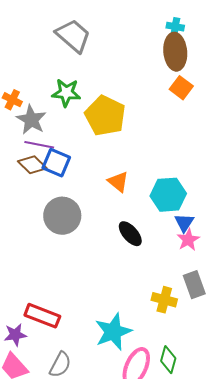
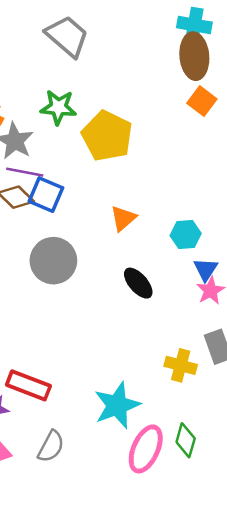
cyan cross: (175, 27) -> (194, 25), size x1.5
orange triangle: (118, 182) -> (123, 218), turned 40
cyan hexagon: (168, 195) -> (186, 234), size x0.7

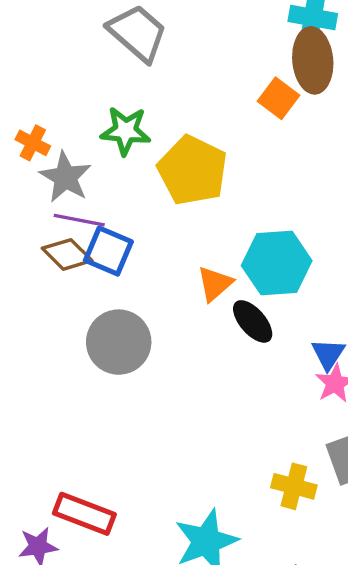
orange square: (202, 101) -> (278, 98), moved
cyan hexagon: (186, 234) -> (277, 263), moved, size x1.6
black ellipse: (138, 283) -> (253, 321), moved

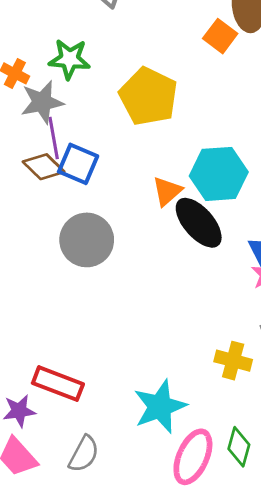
green star: (126, 131) -> (69, 59), moved
gray star: (65, 177) -> (42, 102), turned 30
purple line: (79, 220) -> (54, 138), turned 69
black ellipse: (253, 321) -> (199, 223), size x1.4

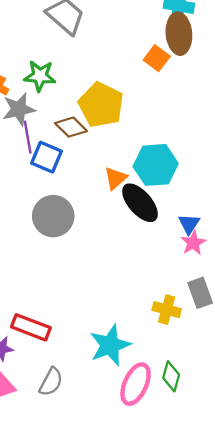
brown diamond: (44, 167) -> (71, 127), moved

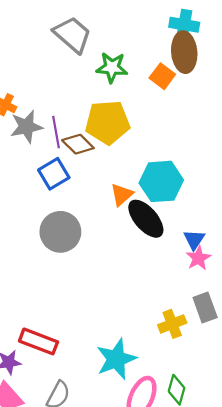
green star: (40, 76) -> (112, 67), moved
yellow pentagon: (101, 105) -> (108, 122), turned -30
purple line: (28, 137) -> (56, 132), moved
blue square: (47, 157) -> (54, 174), turned 36
yellow cross: (167, 310) -> (172, 324), turned -36

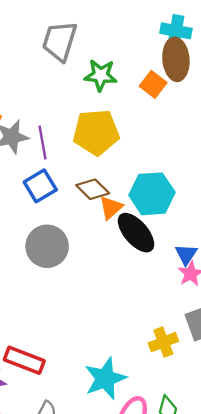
gray trapezoid: (72, 35) -> (60, 41), turned -114
brown diamond: (78, 144) -> (93, 189), moved

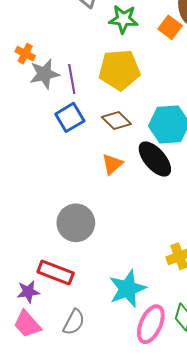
orange triangle: (111, 208) -> (112, 164), moved
gray circle: (47, 246) -> (76, 223), moved

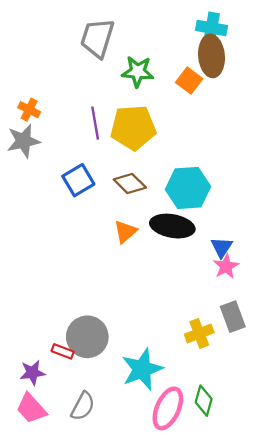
gray star: (44, 74) -> (24, 141), moved
purple line: (72, 79) -> (95, 123), moved
black ellipse: (155, 159) -> (172, 226), turned -39
gray circle: (76, 223) -> (87, 337), moved
red rectangle: (56, 272) -> (63, 351), size x0.6

